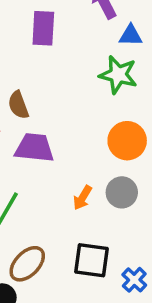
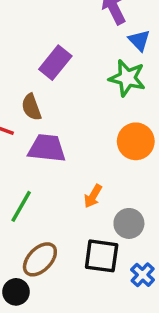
purple rectangle: (43, 28) -> (55, 63), moved, turned 36
blue triangle: (131, 35) -> (139, 40), turned 45
gray circle: (122, 192) -> (129, 223), moved

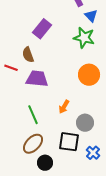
green line: (21, 206) -> (33, 115), moved, turned -54
black circle: (16, 292) -> (45, 163), moved

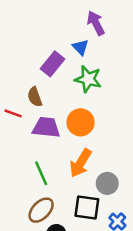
blue triangle: (91, 16) -> (81, 47), moved
green star: (84, 38) -> (88, 79), moved
orange circle: (89, 75) -> (81, 122), moved
orange arrow: (64, 107) -> (81, 163), size x1.6

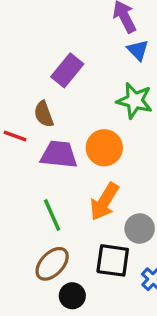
blue triangle: (81, 47) -> (138, 50), moved
green star: (88, 79) -> (135, 101), moved

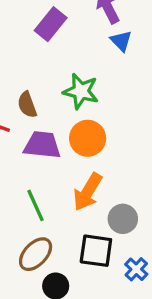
purple rectangle: (67, 70) -> (51, 24), moved
green star: (135, 101) -> (81, 91), moved

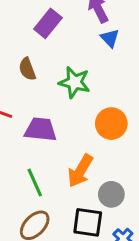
brown semicircle: (27, 105) -> (27, 69), moved
orange circle: (88, 138) -> (111, 124), moved

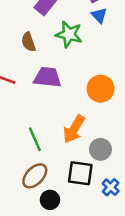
green star: (74, 82) -> (69, 34), moved
purple trapezoid: (41, 129) -> (47, 77), moved

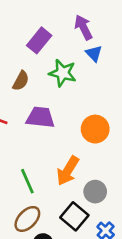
brown semicircle: (28, 42) -> (21, 81), turned -132
black square: (80, 173) -> (74, 216), turned 32

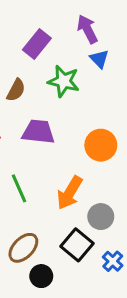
green line: (27, 181) -> (19, 188), moved

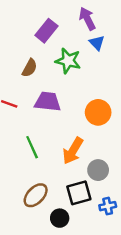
black square: (77, 245) -> (79, 193), turned 35
blue cross: (113, 261) -> (108, 206), turned 35
black circle: (41, 276) -> (60, 218), moved

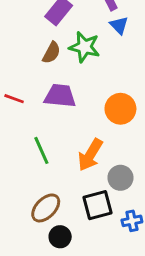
brown semicircle: (30, 68) -> (51, 53), moved
black circle: (60, 218) -> (60, 237), moved

